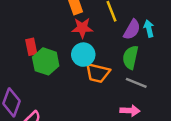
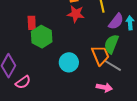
cyan circle: (83, 55) -> (69, 62), moved
orange trapezoid: (98, 73) -> (100, 55), moved, turned -135

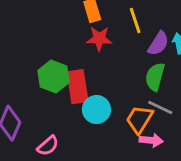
red rectangle: (32, 23) -> (78, 87), moved, size x1.6
orange trapezoid: (100, 55) -> (139, 119), moved, turned -120
pink semicircle: (23, 82) -> (48, 146), moved

